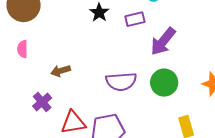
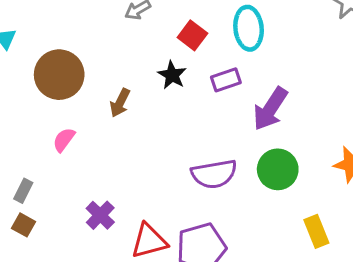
pink semicircle: (23, 49) -> (64, 140), turned 42
brown arrow: (61, 71) -> (120, 103), moved, turned -42

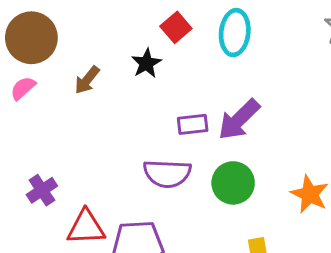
purple rectangle: (226, 80) -> (193, 124), moved
pink semicircle: (64, 140) -> (23, 88), moved

